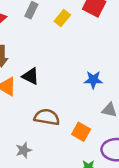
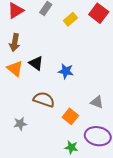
blue star: (93, 80) -> (66, 71), moved

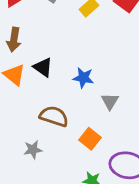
gray triangle: (97, 102) -> (110, 101), moved, turned 40
gray star: (20, 124) -> (33, 150), moved

